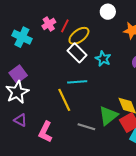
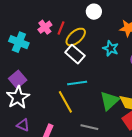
white circle: (108, 12) -> (94, 12), moved
cyan star: (103, 59) -> (111, 48), moved
green triangle: (108, 116) -> (109, 101), moved

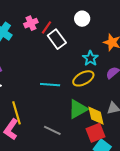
yellow ellipse: (76, 37) -> (83, 78), moved
white rectangle: (75, 54) -> (57, 39), moved
yellow line: (65, 102) -> (16, 113), moved

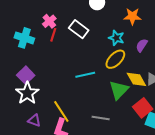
red line: (46, 27) -> (53, 35), moved
yellow diamond: (96, 116) -> (136, 79), moved

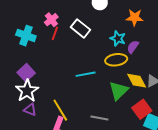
purple semicircle: (142, 45) -> (133, 47), moved
yellow ellipse: (115, 59) -> (116, 60), turned 35
purple triangle: (34, 120) -> (30, 110), moved

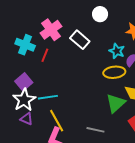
pink cross: (51, 20) -> (51, 30), size x1.5
red line: (55, 33) -> (45, 55), moved
cyan line: (86, 74) -> (48, 97), moved

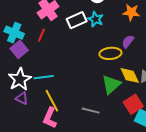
white rectangle: (80, 40) -> (77, 20), turned -66
cyan cross: (25, 45) -> (14, 33), moved
cyan star: (117, 51) -> (96, 19), moved
purple square: (24, 82) -> (19, 49), moved

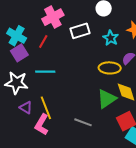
cyan star: (96, 19) -> (111, 38), moved
cyan line: (44, 77) -> (45, 72), moved
white star: (20, 79) -> (16, 83), turned 30
purple triangle: (22, 98) -> (26, 107), moved

